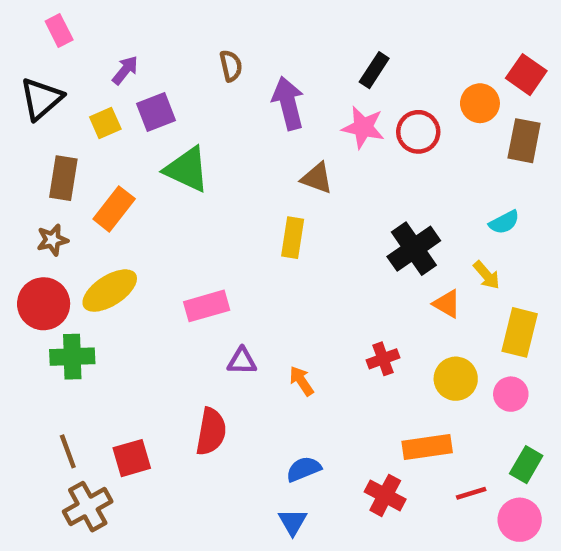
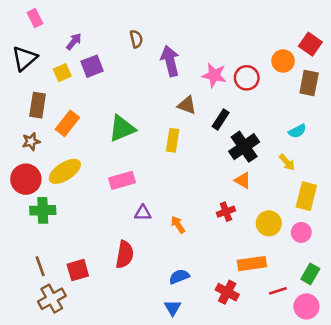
black rectangle: (374, 70) -> (221, 119), moved
green triangle: (187, 169) -> (122, 128), moved, turned -48
orange triangle: (447, 304) -> (243, 180), moved

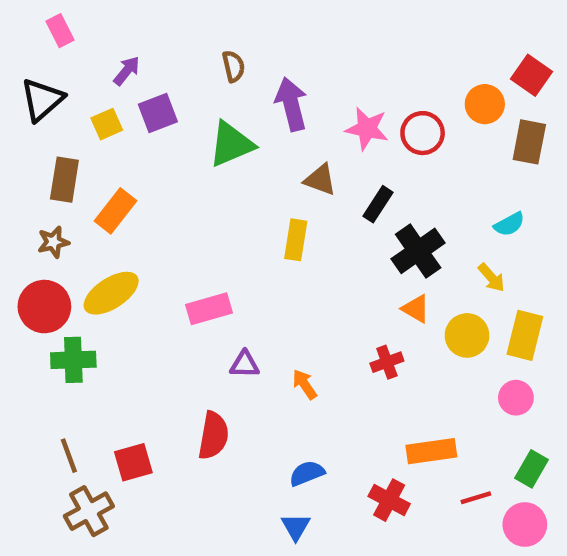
green triangle: (122, 128) -> (231, 144), moved
yellow circle: (269, 223) -> (467, 335), moved

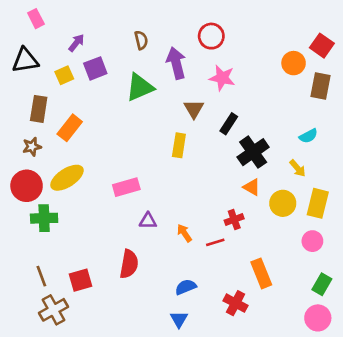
black triangle: (42, 100) -> (25, 60), turned 32
red circle: (423, 133) -> (211, 36), moved
brown triangle: (320, 180) -> (194, 109), turned 40
orange rectangle: (431, 451) -> (261, 273), turned 76
red line: (476, 498) -> (215, 242), moved

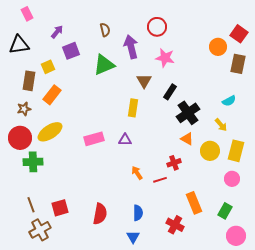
yellow square: (64, 75) -> (48, 67), moved
purple triangle: (148, 221) -> (125, 140), moved
red semicircle: (129, 264) -> (100, 214), moved
green rectangle: (322, 284) -> (225, 211), moved
blue semicircle: (186, 287) -> (138, 213), turned 112

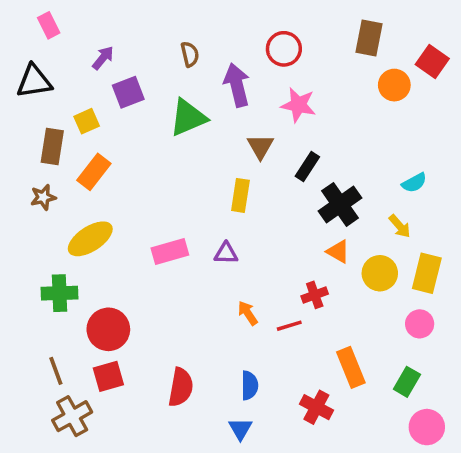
brown rectangle: (238, 64) -> (369, 38), moved
red circle: (20, 138) -> (108, 329), moved

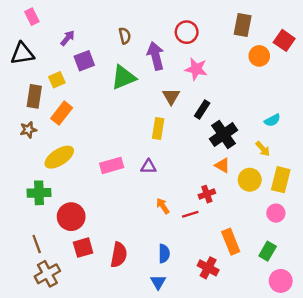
red square: (108, 376) -> (83, 248), moved

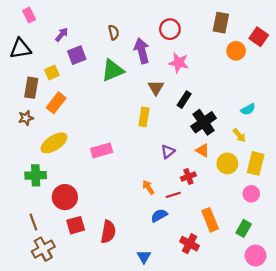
purple triangle: (149, 167) -> (168, 152), moved, turned -40
blue semicircle: (164, 254) -> (159, 215), moved, turned -119

